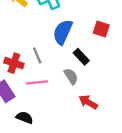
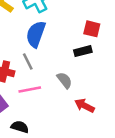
blue semicircle: (63, 32) -> (36, 34), moved
black rectangle: (81, 57) -> (83, 51), moved, turned -56

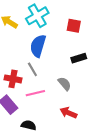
red square: (92, 29) -> (74, 26), moved
red arrow: (84, 106) -> (68, 113), moved

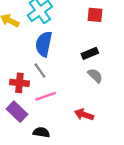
red square: (74, 26) -> (95, 15), moved
gray semicircle: (64, 84) -> (95, 76), moved

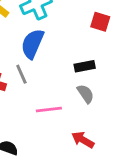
pink line: (46, 96) -> (49, 109), moved
red arrow: (84, 115) -> (83, 140), moved

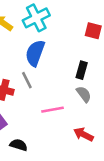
black rectangle: (85, 66) -> (82, 70), turned -60

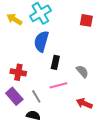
black rectangle: (82, 70) -> (55, 62), moved
gray line: (27, 80) -> (36, 96), moved

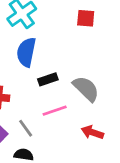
black rectangle: (55, 62) -> (48, 79), turned 64
gray semicircle: (82, 71) -> (86, 89), size x1.5

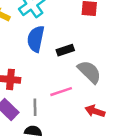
black rectangle: (48, 79) -> (65, 50), moved
gray line: (26, 128) -> (35, 107), turned 35

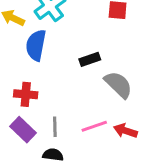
blue semicircle: (36, 39) -> (36, 45), moved
pink line: (61, 92) -> (94, 126), moved

